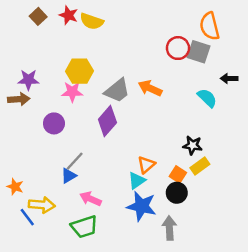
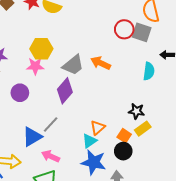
cyan semicircle: (207, 98) -> (149, 71), turned 54
gray line: (75, 161) -> (51, 124), moved
blue triangle: (69, 176) -> (32, 137), size x1.5

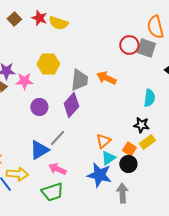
gray trapezoid: (73, 65) -> (79, 80), turned -45
pink star: (35, 66) -> (24, 81), moved
cyan semicircle: (149, 71) -> (149, 98), moved
purple circle: (20, 93) -> (39, 107), moved
cyan triangle: (89, 141) -> (108, 158), moved

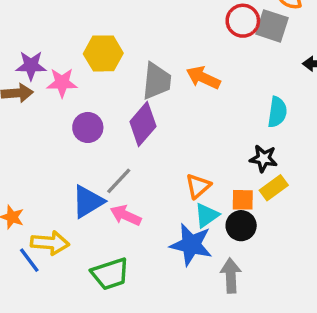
orange square: (129, 149) -> (243, 200), turned -32
pink arrow: (57, 169) -> (126, 215), moved

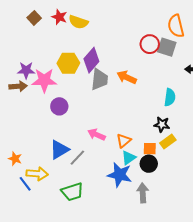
pink star: (62, 83) -> (44, 80), size x1.4
purple diamond: (143, 124) -> (91, 60), moved
gray line: (119, 181) -> (77, 158), moved
pink arrow: (126, 215) -> (96, 135), moved

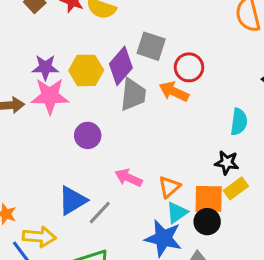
red circle: (150, 44) -> (189, 67), moved
gray square: (167, 47) -> (151, 46), moved
purple star: (26, 70) -> (45, 67), moved
purple circle: (59, 106) -> (88, 135), moved
orange square: (150, 149) -> (209, 199), size x1.5

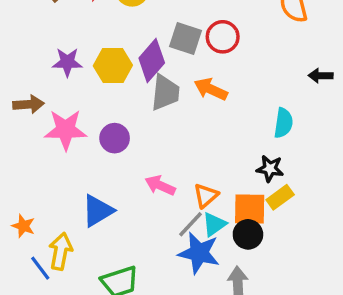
red circle: (189, 67) -> (223, 37), moved
pink star: (50, 96) -> (66, 130), moved
gray line: (100, 213) -> (191, 224), moved
yellow arrow: (39, 237) -> (61, 251), turned -84

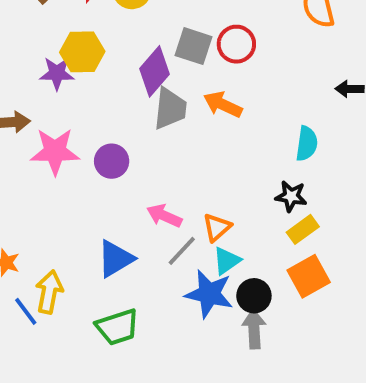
yellow hexagon: (113, 66) -> (82, 52), moved
orange square: (250, 209) -> (309, 276), moved, turned -30
blue triangle: (98, 211) -> (115, 259), moved
gray line: (191, 224) -> (182, 251), moved
black circle: (248, 234) -> (254, 296), moved

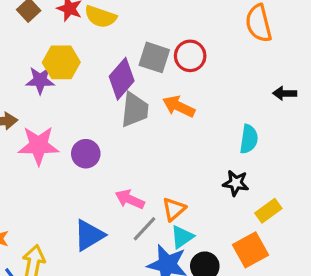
yellow rectangle: (303, 229) -> (268, 211), moved

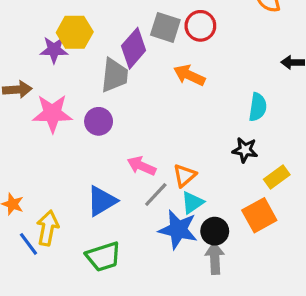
gray trapezoid: (135, 110) -> (114, 75), moved

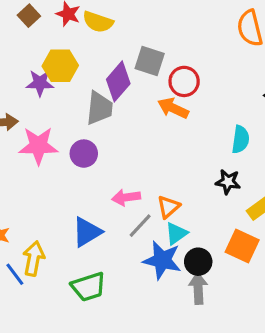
red circle: (200, 26) -> (184, 81), moved
pink arrow: (142, 166) -> (126, 197), turned -32
orange square: (259, 215) -> (242, 246), turned -36

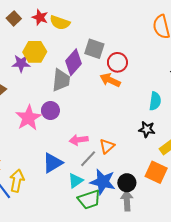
pink star: (38, 146) -> (28, 118), moved, turned -30
cyan triangle: (176, 233) -> (76, 181), moved
green trapezoid: (88, 287) -> (89, 199), moved

